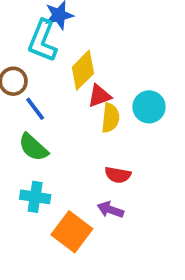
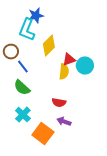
red triangle: (99, 96) -> (69, 60), moved
red semicircle: (118, 175) -> (59, 103), moved
cyan cross: (35, 197) -> (23, 115), turned 35

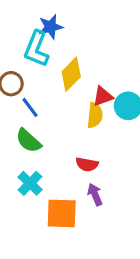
purple arrow: (64, 122) -> (95, 194), turned 48
orange square: (43, 134) -> (62, 213), turned -35

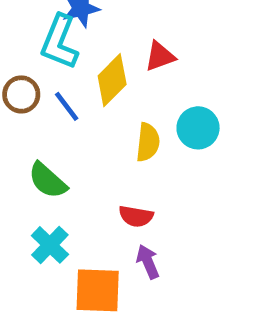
red triangle: (103, 96) -> (160, 56), moved
blue line: (30, 107) -> (67, 106), moved

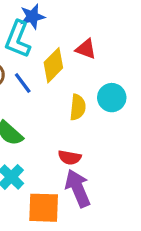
red triangle: (160, 56) -> (86, 49), turned 40
purple arrow: (148, 262) -> (78, 188), size x1.6

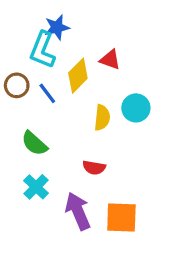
purple arrow: (78, 188) -> (78, 211), moved
orange square: (44, 208) -> (121, 218), moved

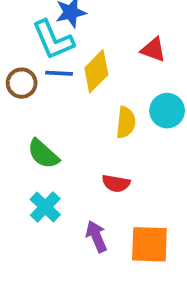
cyan L-shape: (42, 50) -> (53, 40), turned -45
red triangle: (110, 60) -> (153, 50), moved
blue line: (47, 93) -> (59, 73), moved, turned -50
purple arrow: (78, 211) -> (96, 236), size x0.7

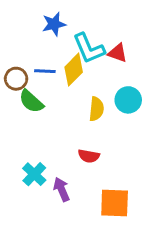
cyan L-shape: (53, 40) -> (89, 48), moved
green semicircle: (43, 154) -> (31, 101), moved
purple arrow: (96, 236) -> (62, 189), moved

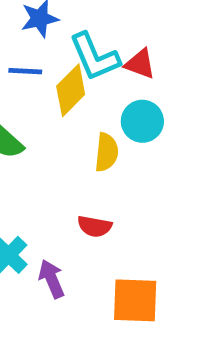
blue line: (45, 71) -> (25, 71), moved
cyan circle: (128, 100) -> (142, 121), moved

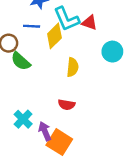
cyan circle: (142, 121) -> (112, 52), moved
orange square: (135, 300) -> (59, 142), moved, turned 30

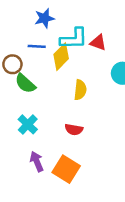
cyan L-shape: (67, 19) -> (74, 39), turned -68
cyan cross: (23, 119) -> (28, 124), moved
purple arrow: (45, 131) -> (37, 162), moved

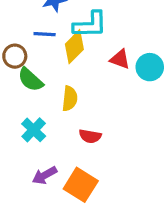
red triangle: (98, 43) -> (120, 59), moved
yellow semicircle: (80, 90) -> (70, 98), moved
purple arrow: (37, 162) -> (45, 175), turned -96

